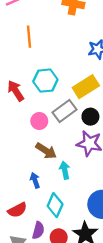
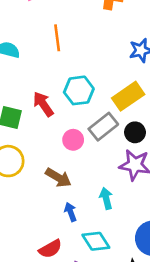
brown arrow: (46, 151) -> (58, 178), moved
cyan diamond: (55, 205) -> (96, 241), turned -55

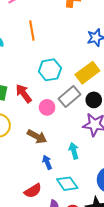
red arrow: (43, 104) -> (24, 94), moved

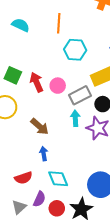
cyan hexagon: (50, 70) -> (75, 50), moved
pink circle: (47, 107) -> (58, 86), moved
cyan arrow: (74, 151) -> (75, 118), moved

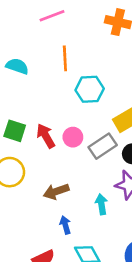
cyan arrow: (75, 118) -> (101, 204), moved
brown arrow: (40, 126) -> (56, 191), turned 126

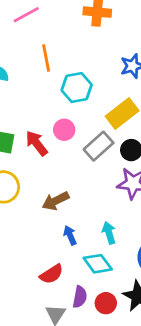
pink circle: (73, 137) -> (64, 130), moved
cyan arrow: (101, 204) -> (109, 233), moved

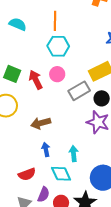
cyan hexagon: (77, 88) -> (58, 46), moved

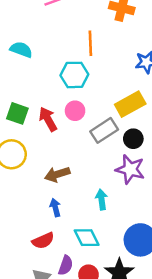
orange line: (55, 21) -> (90, 43), moved
blue arrow: (46, 150) -> (55, 208), moved
cyan arrow: (74, 154) -> (101, 200), moved

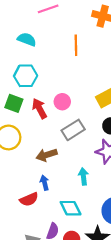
cyan semicircle: (21, 50) -> (27, 39), moved
cyan hexagon: (74, 75) -> (26, 76), moved
gray rectangle: (104, 130) -> (73, 130), moved
red semicircle: (43, 241) -> (29, 199), moved

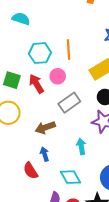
orange line: (76, 45) -> (68, 50), moved
cyan hexagon: (26, 76) -> (40, 53), moved
red semicircle: (29, 199) -> (31, 171), turned 84

